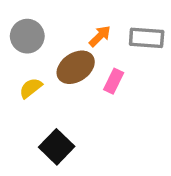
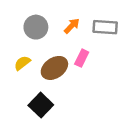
gray circle: (27, 36) -> (36, 27), moved
brown ellipse: (76, 67) -> (54, 68), moved

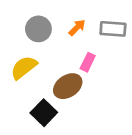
yellow semicircle: (22, 63) -> (24, 68), size x1.5
brown ellipse: (54, 68) -> (68, 86), moved

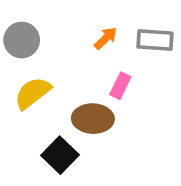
gray circle: (38, 29) -> (22, 40), moved
brown ellipse: (68, 86) -> (93, 119), turned 36

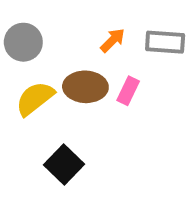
brown ellipse: (93, 119) -> (85, 87), moved

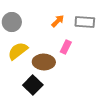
brown ellipse: (85, 87) -> (44, 62), moved

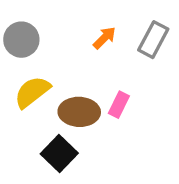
gray rectangle: (85, 22) -> (153, 40), turned -66
pink rectangle: (66, 47) -> (119, 105), moved

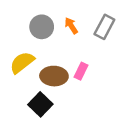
orange arrow: (104, 38) -> (71, 26), turned -77
gray circle: (21, 40) -> (42, 27), moved

